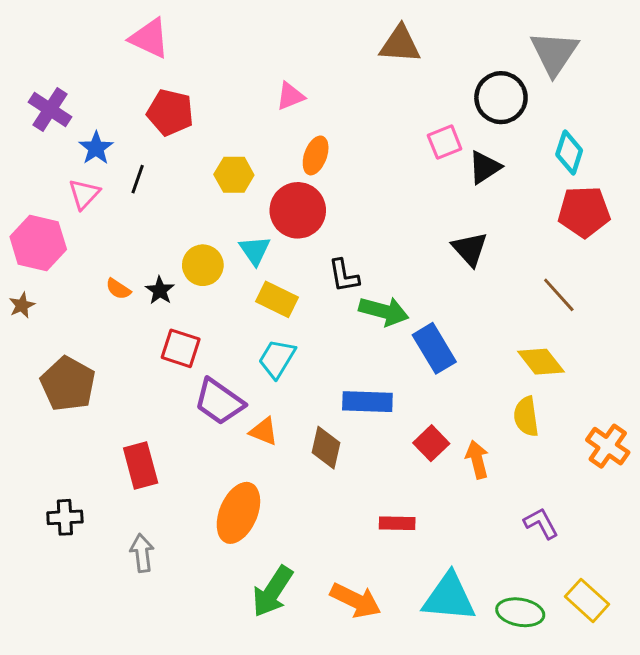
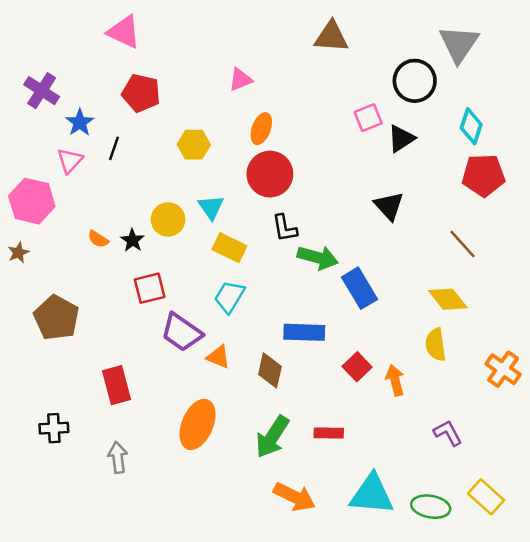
red circle: (298, 210) -> (270, 174), moved
red square: (181, 348) -> (150, 288), turned -32
green arrow: (273, 591) -> (272, 437), moved

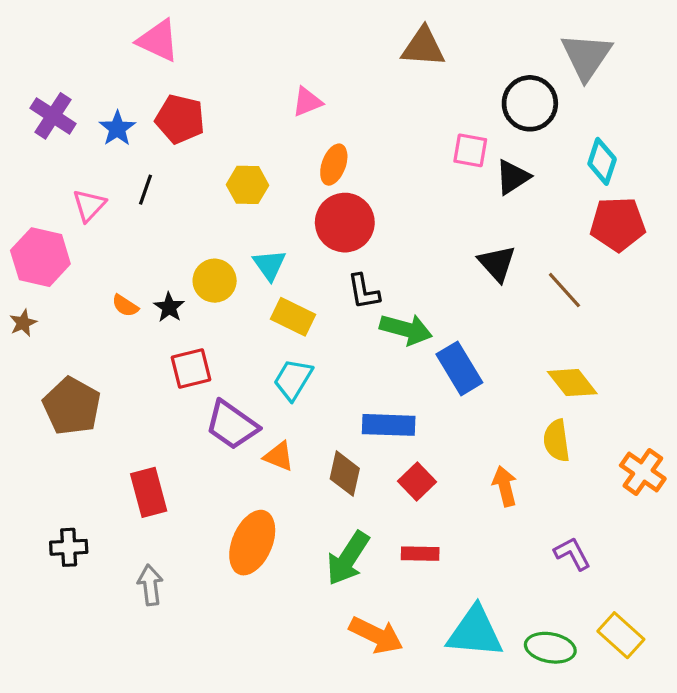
pink square: (368, 118) -> (470, 150), turned 32
blue star: (80, 123) -> (117, 128), moved
brown line: (463, 244) -> (564, 290), moved
red square: (357, 367) -> (417, 481), moved

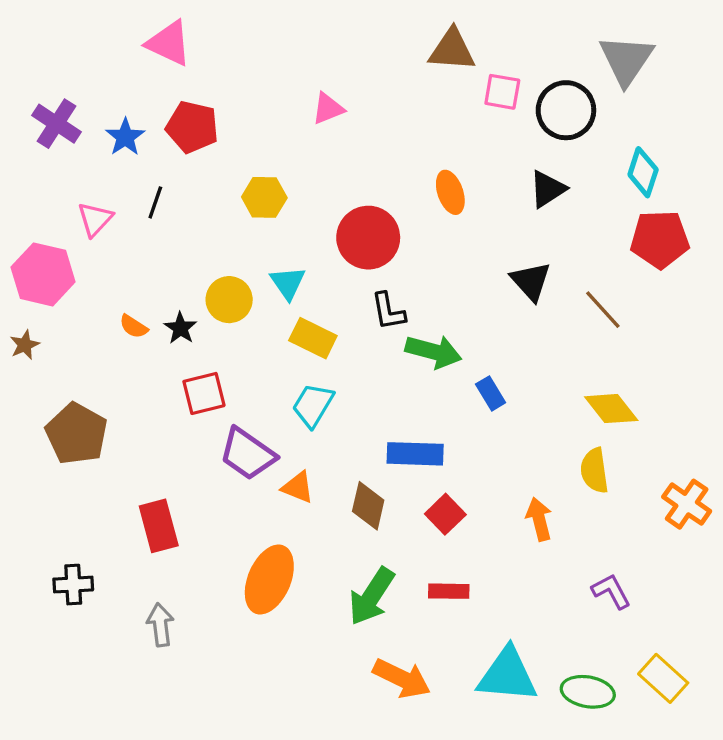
pink square: (470, 150) -> (502, 92), moved
orange ellipse: (334, 165) -> (450, 192), moved, turned -39
blue rectangle: (459, 368) -> (491, 393), size x0.6

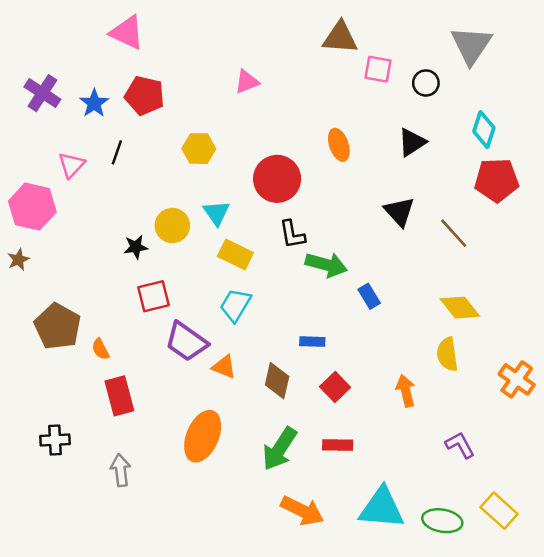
black circle: (566, 110) -> (426, 83), size x0.6
orange semicircle: (134, 326) -> (100, 349), moved, turned 30
black star: (180, 328) -> (136, 247), turned 30
blue rectangle: (415, 454) -> (312, 342), size x0.6

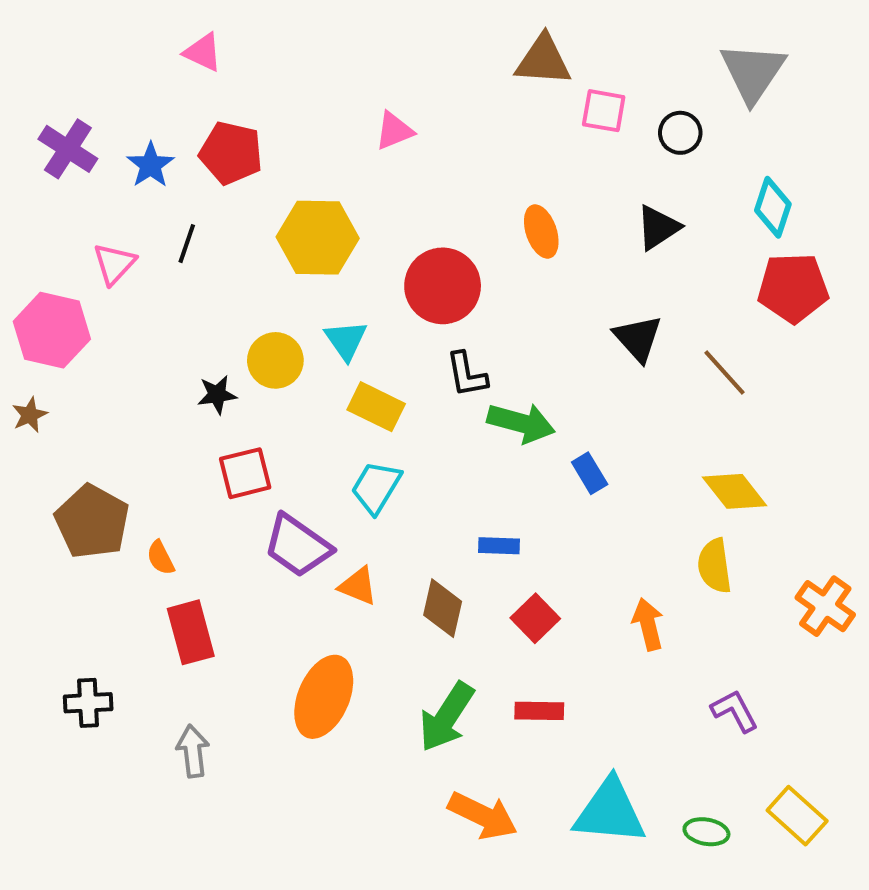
pink triangle: (127, 33) -> (203, 52), size x0.7
yellow hexagon: (199, 149) -> (318, 238), size x1.5
green ellipse: (442, 521) -> (706, 832), size x0.7

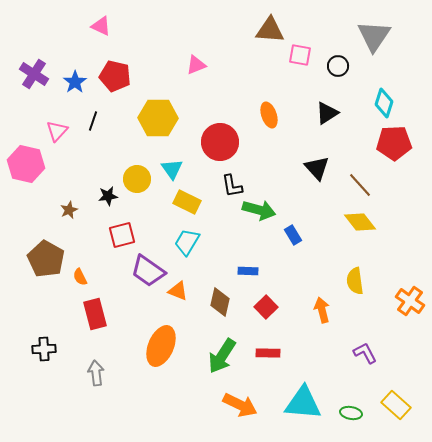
brown star: (30, 415) -> (69, 210), moved
yellow diamond: (735, 491) -> (360, 222), moved

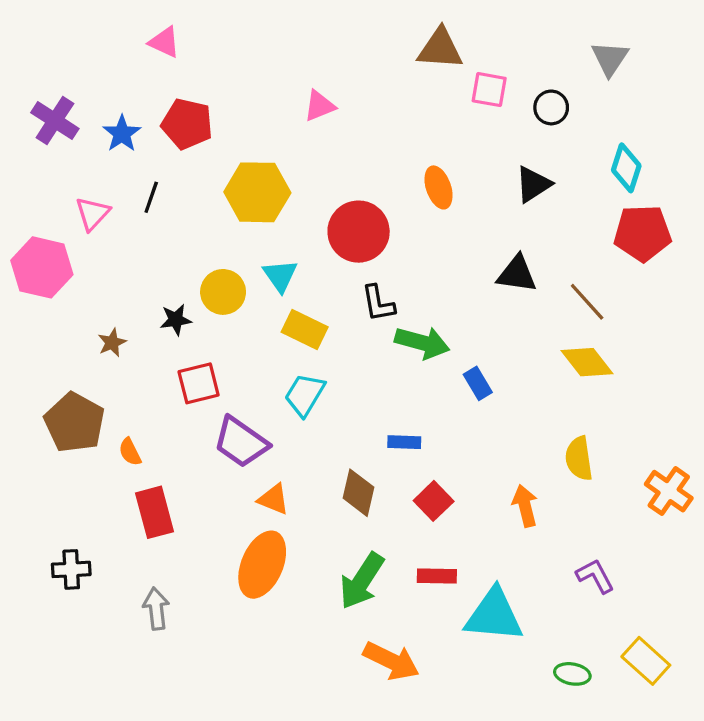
gray triangle: (374, 36) -> (610, 59), size x0.7
black triangle: (317, 168) -> (517, 274), turned -40
orange triangle: (178, 291) -> (274, 499), moved
cyan triangle: (303, 403) -> (494, 615), moved

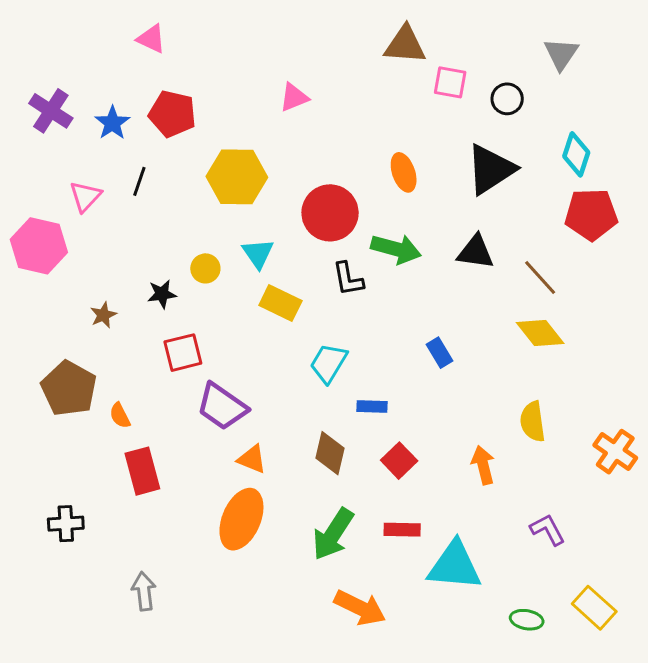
black triangle: (533, 184) -> (491, 169), size x1.5
yellow circle: (223, 292) -> (205, 268), size x0.7
green arrow: (422, 343) -> (396, 249), moved
cyan trapezoid: (305, 395) -> (329, 363), moved
gray arrow: (156, 609) -> (144, 591), moved

